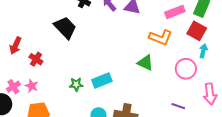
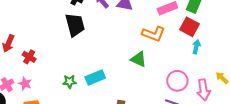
black trapezoid: (65, 28) -> (75, 25), moved, turned 30
pink circle: (186, 69) -> (177, 81), moved

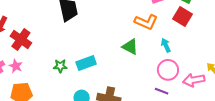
cyan arrow: (196, 47) -> (166, 45), moved, turned -40
red cross: (29, 57) -> (21, 40), size x1.5
pink arrow: (203, 90) -> (194, 80), turned 85

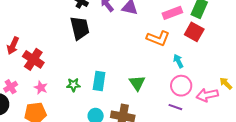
green triangle: (130, 47) -> (137, 83), moved, turned 30
cyan rectangle: (86, 63) -> (99, 81), turned -60
pink star: (16, 66) -> (41, 88), moved

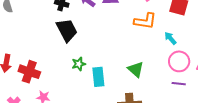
green star: (73, 85) -> (79, 64), moved

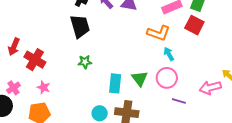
cyan arrow: (170, 38) -> (169, 54), moved
pink circle: (179, 61) -> (167, 78), moved
cyan rectangle: (98, 77) -> (115, 83), moved

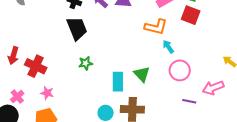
pink circle: (167, 78) -> (180, 70), moved
pink arrow: (210, 88) -> (213, 88), moved
purple line: (179, 101) -> (189, 101), moved

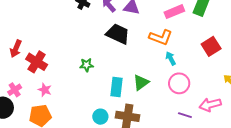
red square: (191, 15) -> (211, 46), moved, turned 30
black trapezoid: (77, 28) -> (118, 34), moved, turned -50
green triangle: (142, 74) -> (141, 83), turned 30

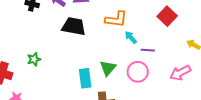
green star: (87, 65) -> (34, 59), moved
pink circle: (179, 83) -> (138, 72), moved
purple line: (185, 115) -> (148, 50), moved

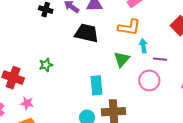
cyan arrow: (131, 37) -> (143, 46), turned 32
green triangle: (108, 68) -> (122, 59), moved

